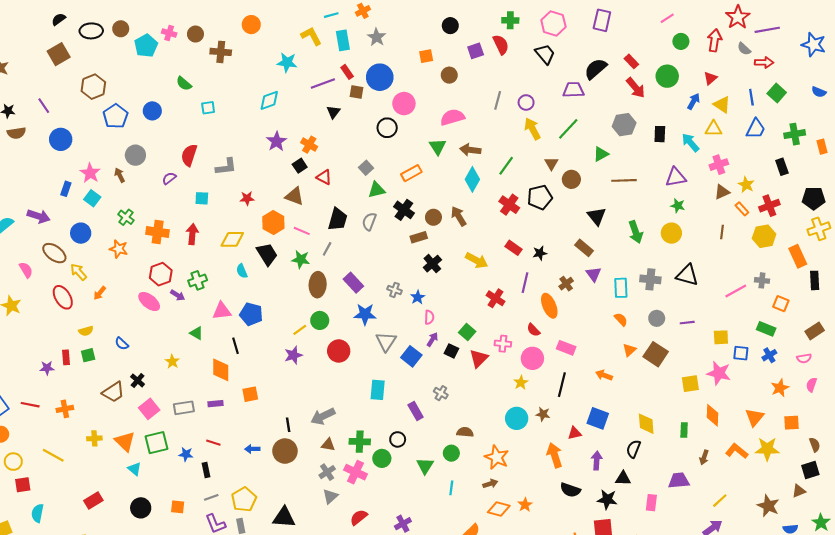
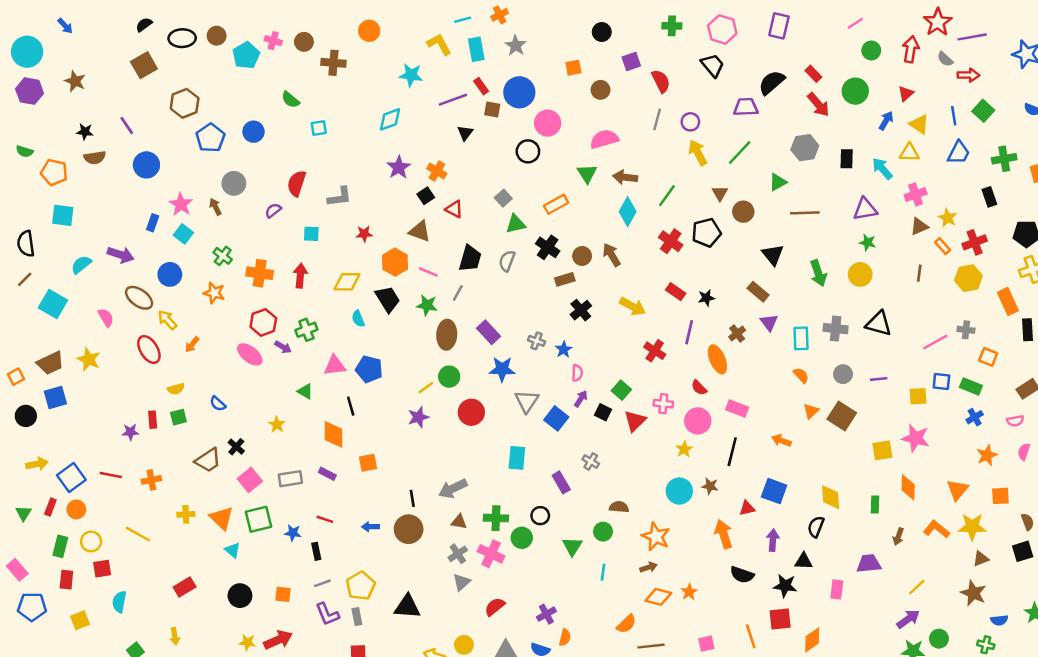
red semicircle: (501, 45) -> (661, 81), moved
blue square: (741, 353) -> (941, 381), moved
purple rectangle: (215, 404) -> (327, 474), turned 32
brown triangle: (799, 491) -> (981, 559), moved

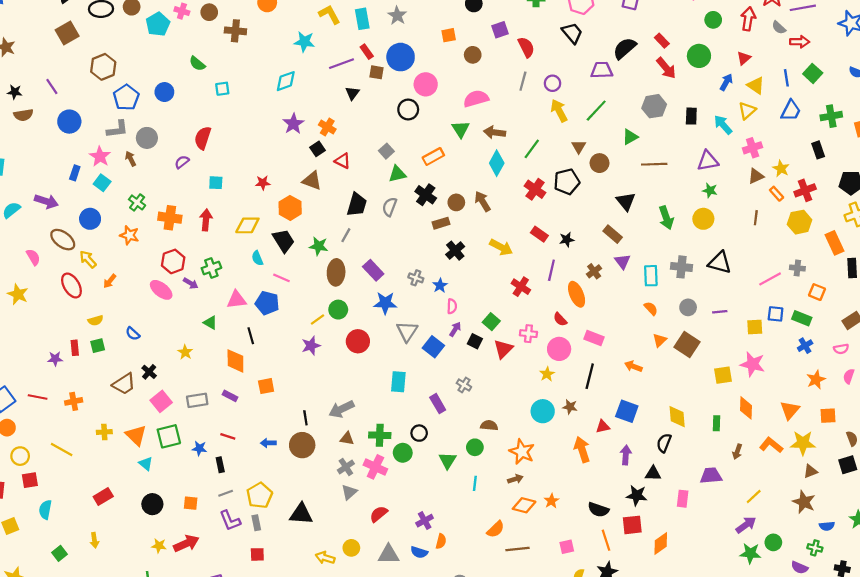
yellow triangle: (909, 153) -> (747, 111), turned -42
gray L-shape: (340, 197) -> (117, 129), moved
pink line: (428, 272) -> (281, 278), moved
black semicircle: (742, 575) -> (598, 510), moved

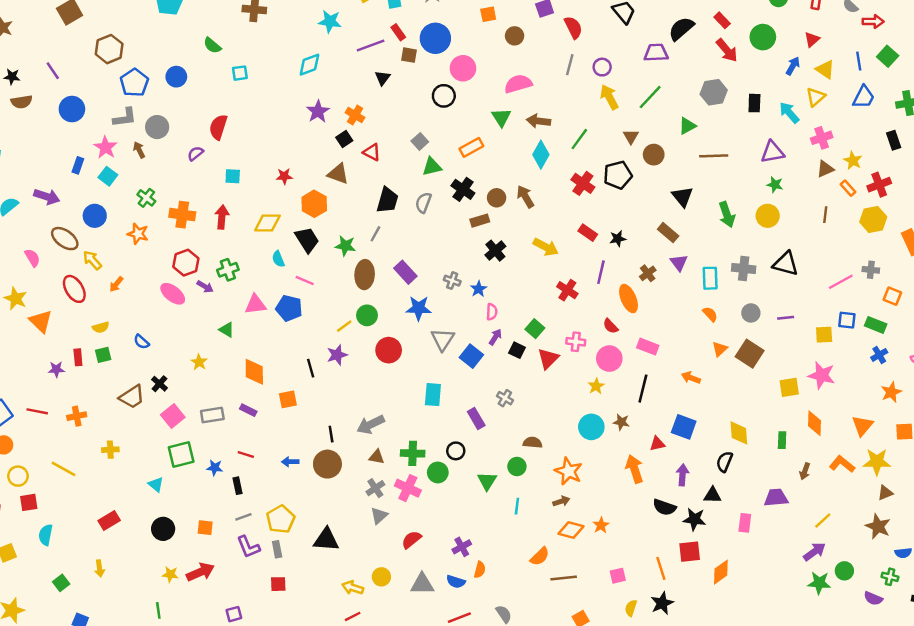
black line: (251, 336) -> (311, 368), moved
orange triangle: (136, 435) -> (41, 321), moved
black semicircle: (598, 510) -> (664, 507), moved

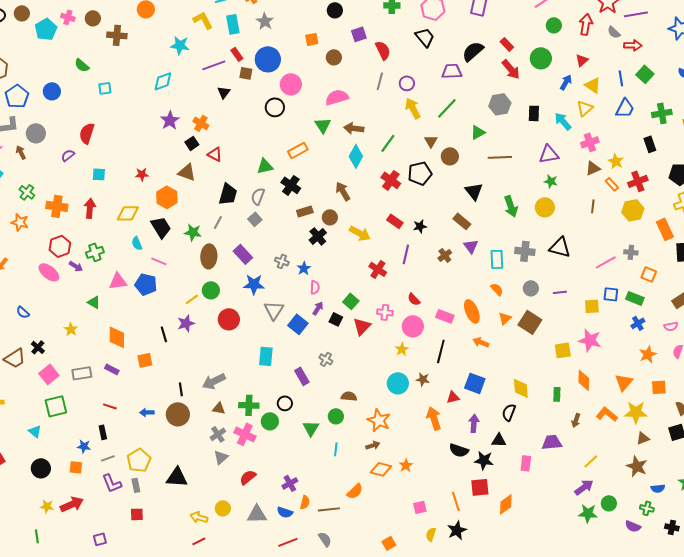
gray square: (420, 141) -> (255, 219), moved
brown circle: (497, 198) -> (330, 217), moved
orange ellipse: (629, 299) -> (472, 311), moved
blue star: (215, 468) -> (84, 446), moved
brown line: (564, 578) -> (329, 509), moved

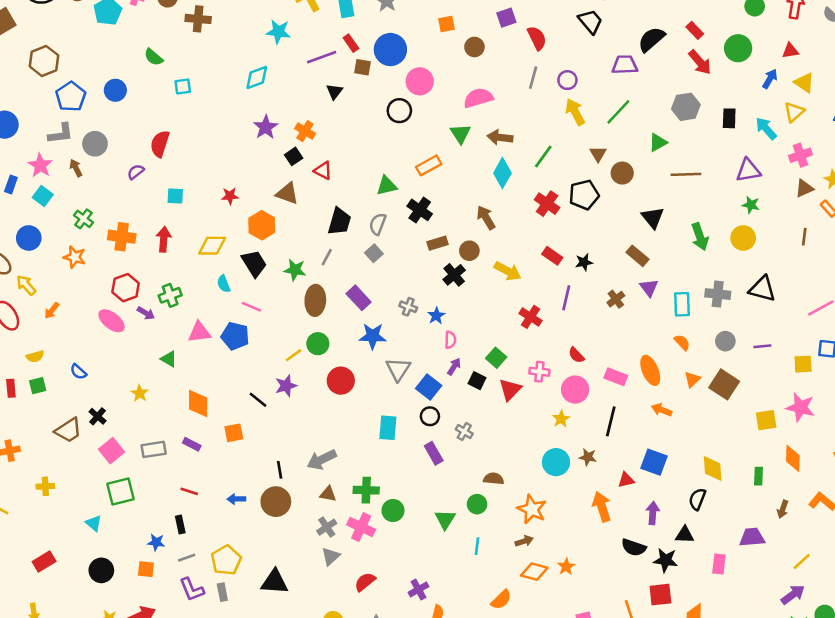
red triangle: (582, 60) -> (790, 51), turned 32
black line: (164, 334) -> (258, 400), turned -35
black circle: (285, 403) -> (430, 416), moved

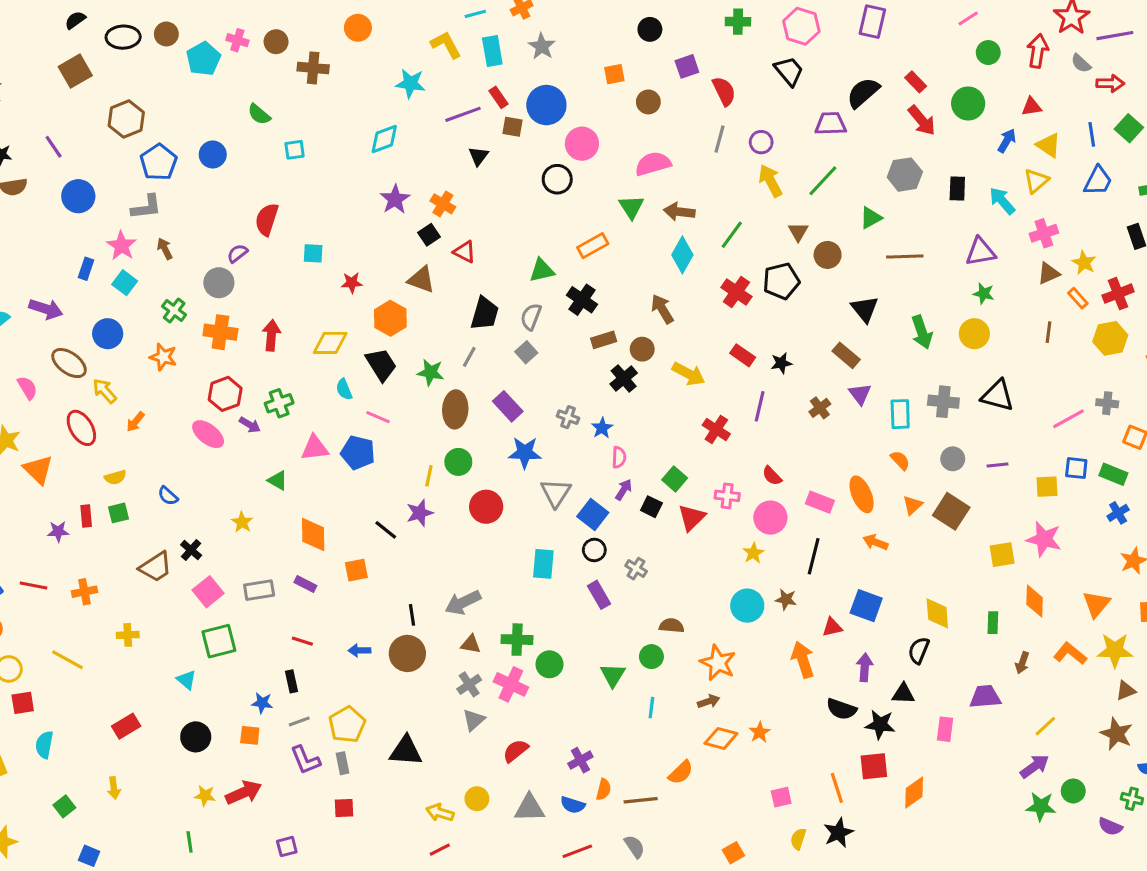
gray circle: (95, 144) -> (219, 283), moved
cyan square: (175, 196) -> (313, 253), moved
yellow line: (294, 355) -> (429, 476), turned -42

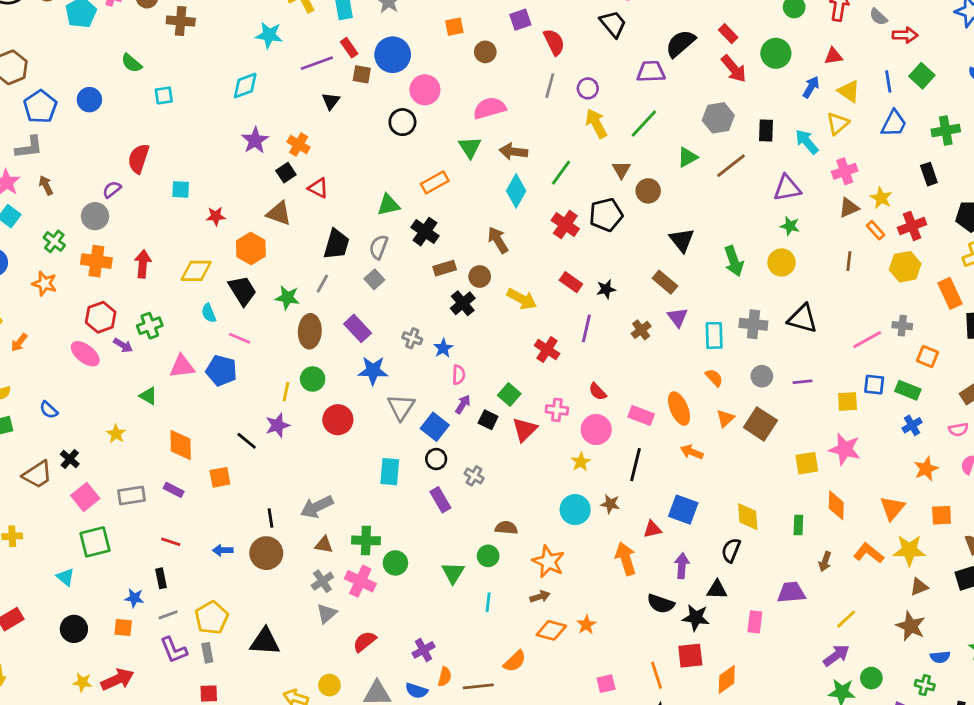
brown line: (905, 256) -> (731, 166), moved, turned -36

